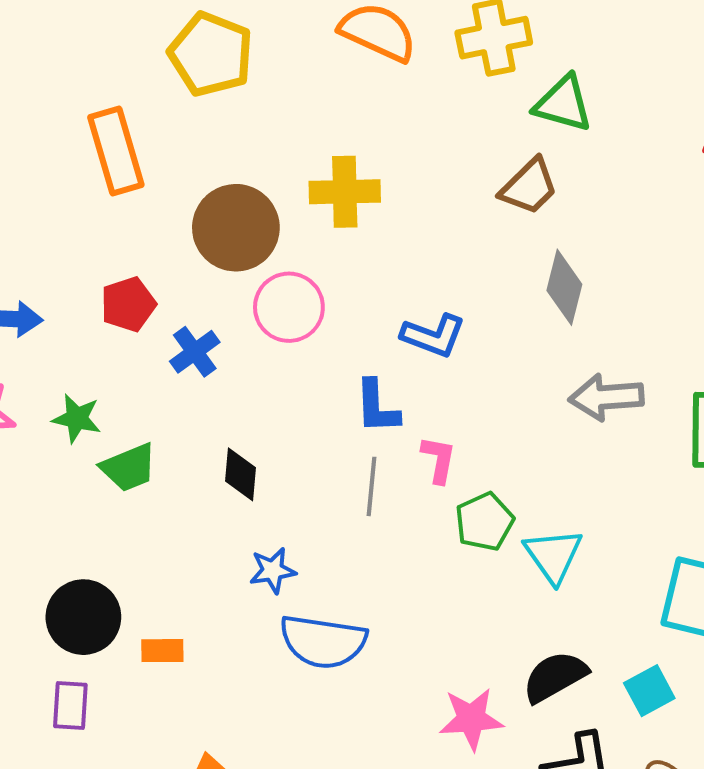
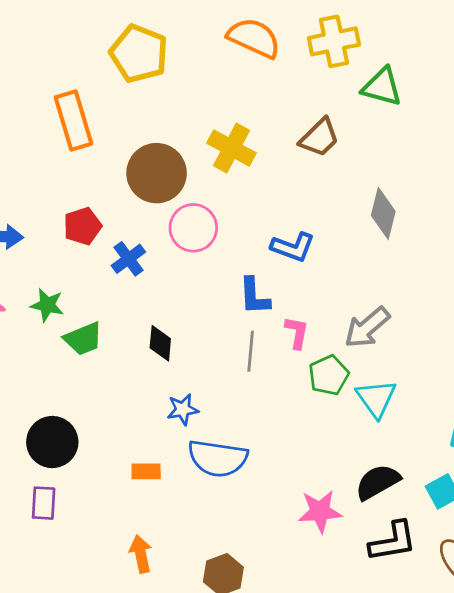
brown trapezoid: (529, 187) -> (319, 138), moved
yellow cross: (345, 192) -> (232, 148), turned 30
gray arrow: (606, 397) -> (367, 327), moved, turned -36
orange rectangle: (162, 651) -> (146, 471), moved

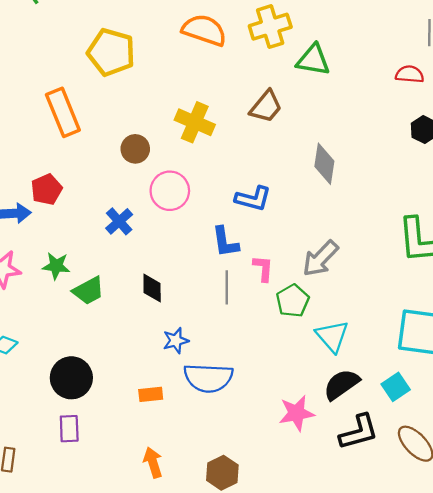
brown circle: (157, 173) -> (135, 149), size x0.6
red pentagon: (82, 226) -> (47, 189), moved
cyan triangle: (376, 398) -> (332, 336), moved

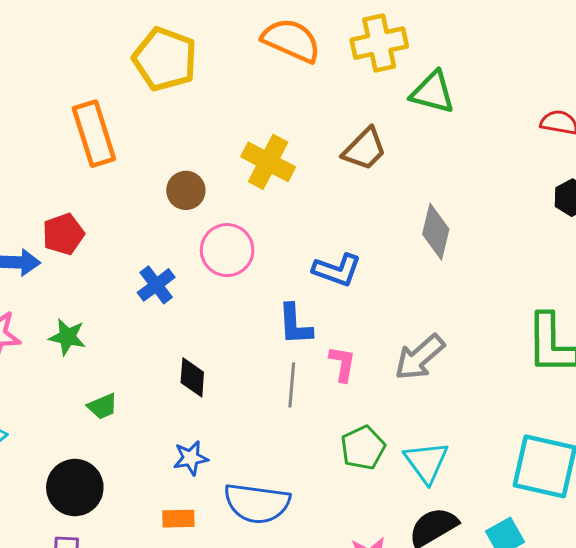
green trapezoid: (88, 291) -> (103, 406), moved, size x0.7
green pentagon: (293, 301) -> (363, 448), moved
blue star: (176, 341) -> (191, 458), moved

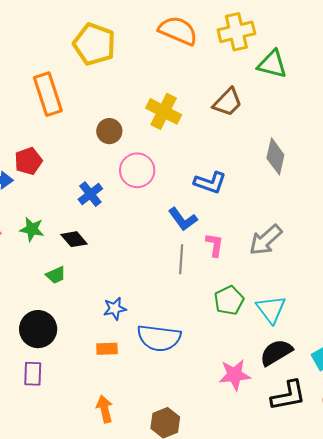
blue L-shape: (295, 325) -> (183, 219), turned -32
black diamond: (192, 377) -> (74, 239), moved, turned -44

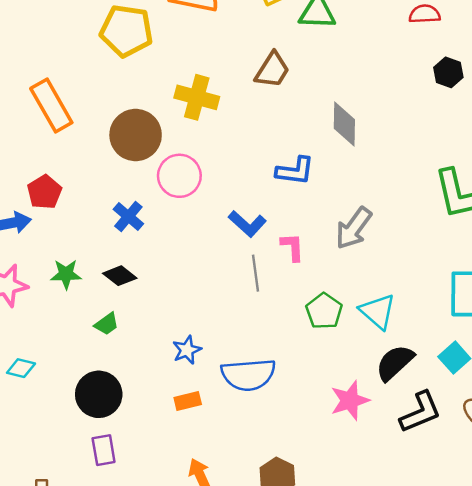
yellow pentagon: (94, 44) -> (126, 31), moved
brown circle: (109, 131) -> (136, 135), size x1.6
blue L-shape: (210, 183) -> (295, 171), moved

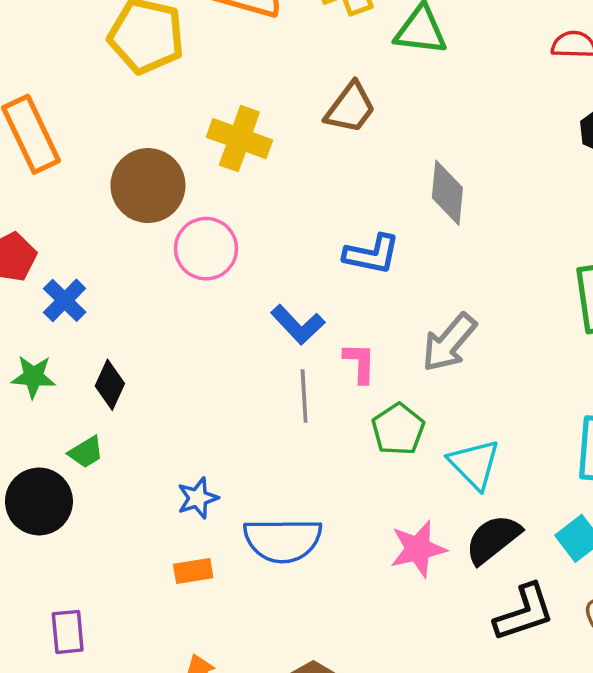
blue cross: (128, 217) -> (65, 300), moved
black diamond: (120, 276) -> (110, 385), turned 72
green pentagon: (324, 311) -> (398, 429), moved
black circle: (99, 394) -> (39, 501), moved
pink star: (350, 401) -> (418, 549), moved

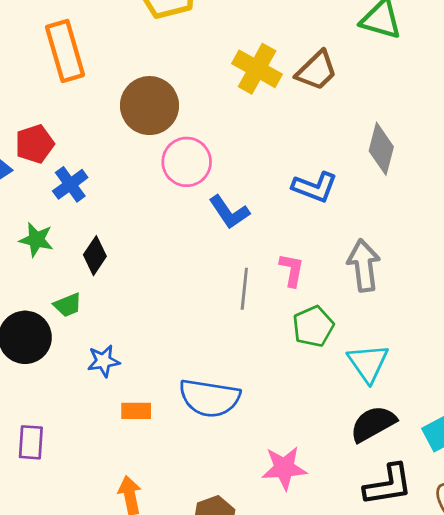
yellow cross: (239, 139) -> (257, 69), moved
blue L-shape: (298, 325) -> (229, 212), moved
gray arrow: (449, 342) -> (364, 265), turned 123
blue star: (198, 498) -> (103, 361), moved
pink star: (418, 549) -> (284, 468), moved

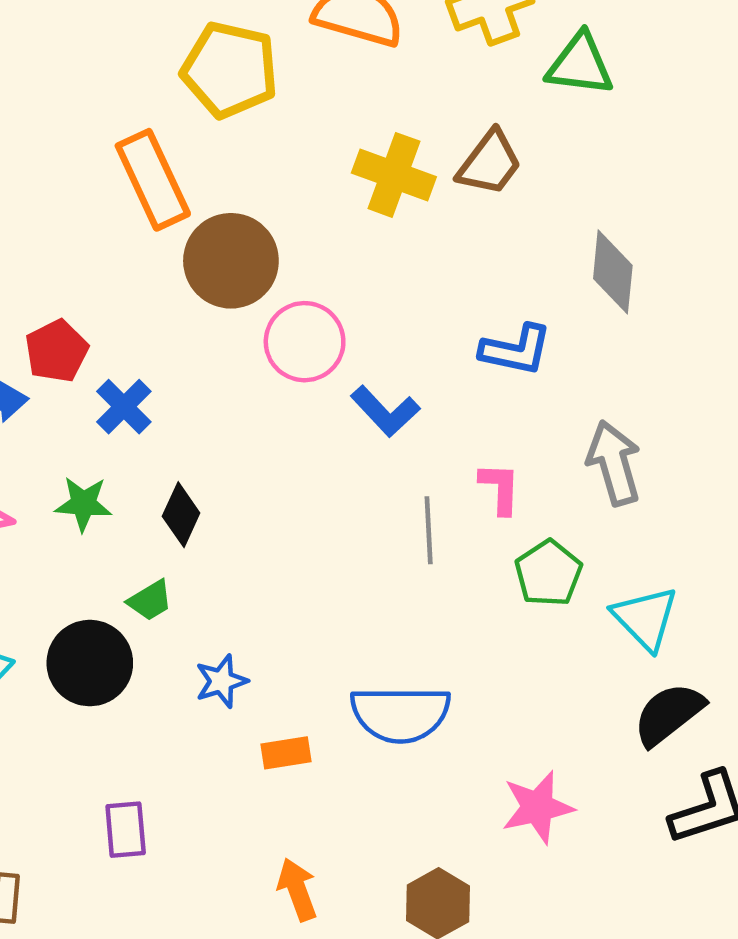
orange rectangle: (65, 51) -> (153, 180), moved

